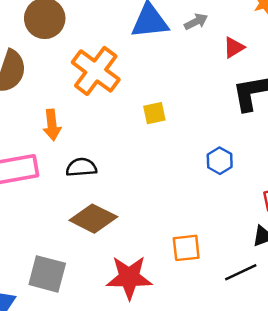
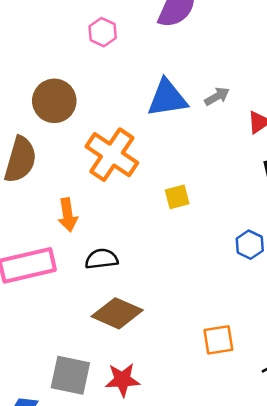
red star: (129, 277) -> (122, 380), moved, size x0.7

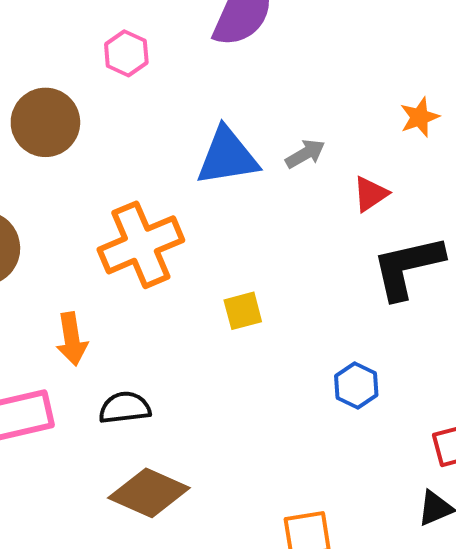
brown circle: (54, 101) -> (45, 122), moved
orange cross: (112, 155) -> (141, 245), turned 33

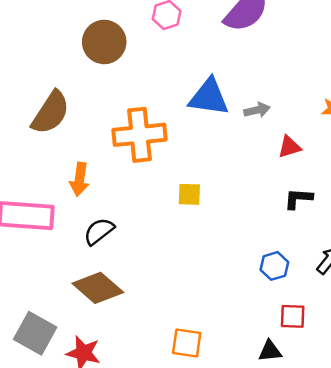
black L-shape: (408, 267) -> (298, 198), size x0.6
blue hexagon: (356, 385) -> (274, 266), moved
black semicircle: (125, 408) -> (99, 231), turned -48

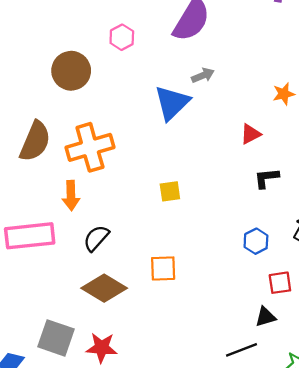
blue triangle: (209, 97) -> (172, 103), turned -42
gray arrow: (257, 110) -> (203, 75), moved
orange cross: (140, 135) -> (90, 147), moved
orange square: (187, 343) -> (163, 268), moved

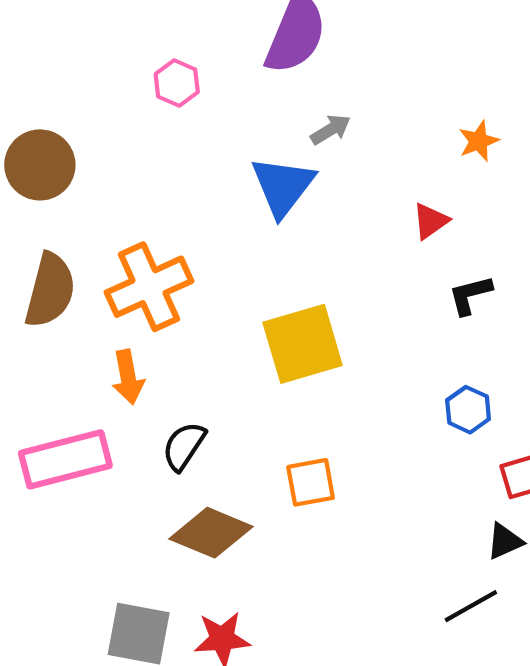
brown circle: (71, 71) -> (40, 165), moved
yellow square: (170, 191) -> (303, 344), size x2.0

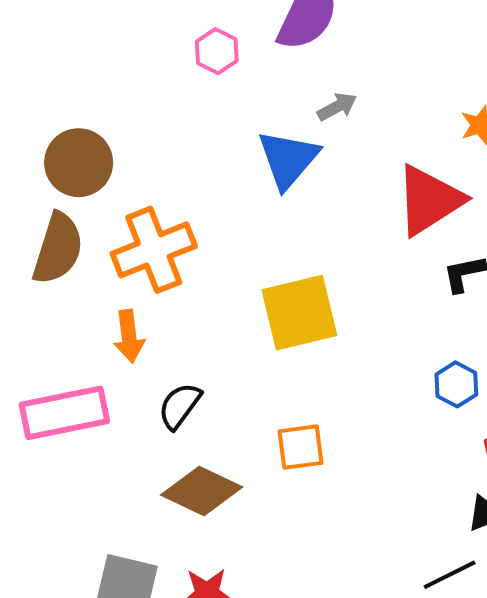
pink hexagon: (177, 83) -> (217, 51), moved
brown circle: (40, 165) -> (79, 163), moved
red triangle: (430, 221) -> (429, 200), size x2.0

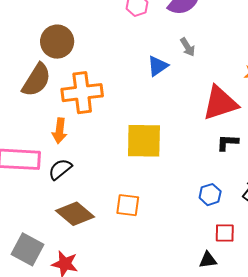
gray arrow: (337, 107) -> (188, 47), turned 72
blue triangle: (288, 159) -> (158, 66), size x0.7
black semicircle: (180, 406) -> (60, 169), moved

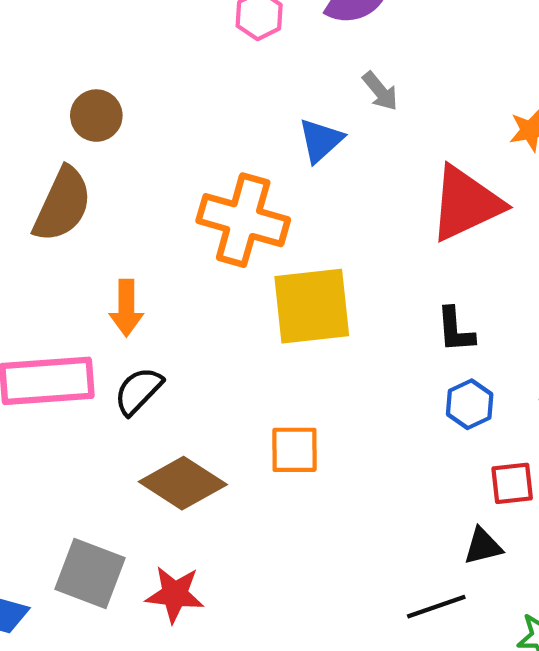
brown circle: (57, 42) -> (96, 116), size x0.7
orange cross: (82, 93) -> (243, 220), moved, turned 30
black L-shape: (228, 143) -> (455, 330), moved, turned -90

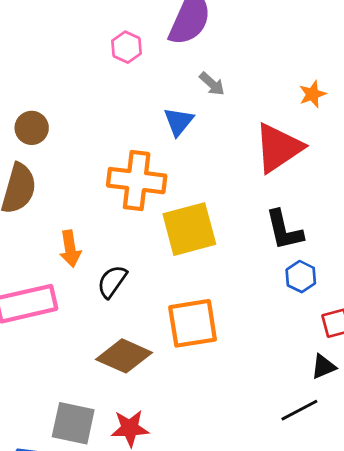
black L-shape: (455, 330) -> (284, 230), size x1.4
black semicircle: (138, 391) -> (112, 282), moved
orange square: (295, 450) -> (193, 323), size x1.5

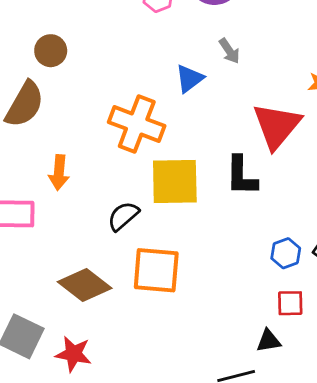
red triangle: (278, 148) -> (277, 126), turned -30
black L-shape: (284, 230) -> (241, 176), moved
blue hexagon: (301, 277) -> (286, 253), moved
black semicircle: (112, 282) -> (123, 216), moved

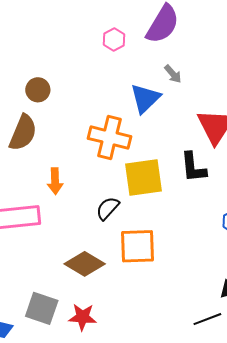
blue triangle: (189, 79) -> (145, 98), size x1.4

